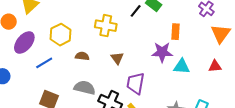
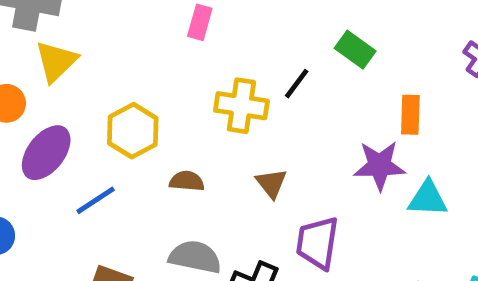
black line: (136, 11) -> (297, 84), moved

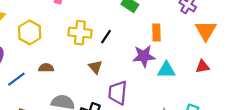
black line: (297, 84) -> (106, 37), moved
yellow hexagon: (133, 131) -> (30, 32), moved
brown semicircle: (187, 181) -> (46, 68), moved

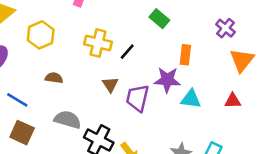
blue line: (16, 79) -> (17, 100), moved, turned 60
purple trapezoid: (118, 93) -> (137, 98), moved

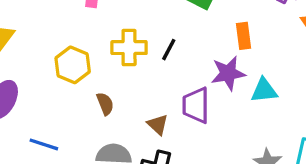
yellow hexagon: (41, 35) -> (73, 65), moved
brown semicircle: (54, 78) -> (105, 104), moved, turned 72
brown triangle: (110, 85) -> (158, 125), moved

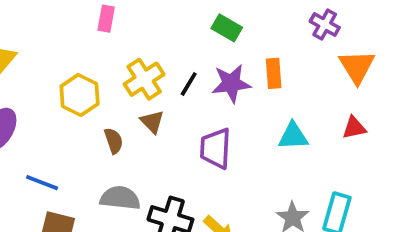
yellow cross: (129, 48) -> (144, 79), turned -36
purple star: (228, 73) -> (231, 83), moved
brown triangle: (158, 125) -> (152, 122), moved

